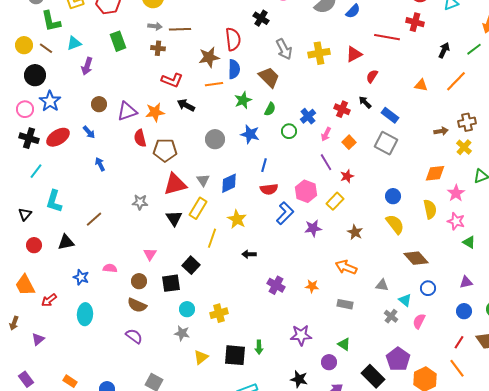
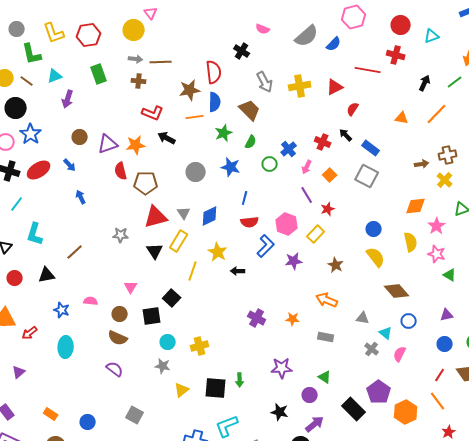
black arrow: (249, 254) -> (238, 271), moved

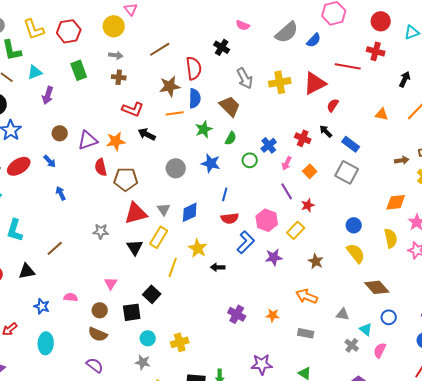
brown line: (161, 62) -> (160, 49), moved, turned -30
red triangle: (335, 87) -> (315, 83), size x1.4

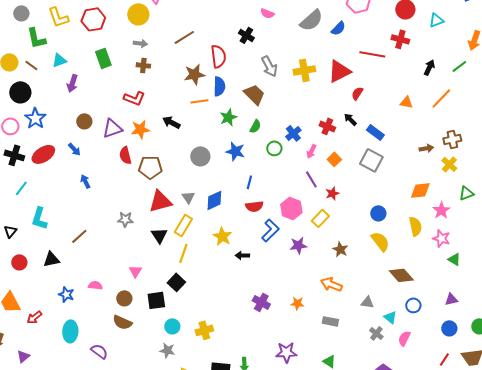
red L-shape: (133, 109) -> (134, 98), moved
yellow line: (173, 267) -> (183, 253), moved
purple semicircle: (95, 365) -> (99, 351), moved

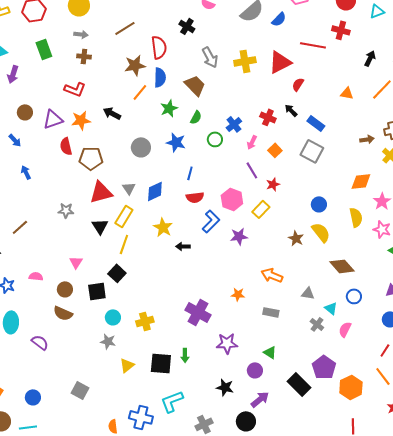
orange line: (199, 101) -> (140, 92), turned -42
brown star: (340, 249) -> (296, 238), moved
purple cross: (261, 302) -> (198, 312), moved, size x1.4

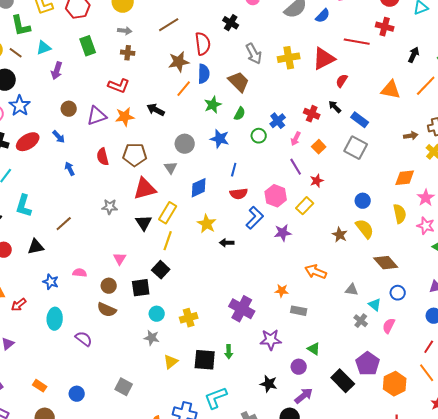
orange triangle: (347, 93) -> (391, 90), size x1.5
red semicircle: (66, 146) -> (103, 157), moved
gray triangle: (129, 188) -> (171, 168), moved
gray rectangle: (271, 312) -> (299, 311), moved

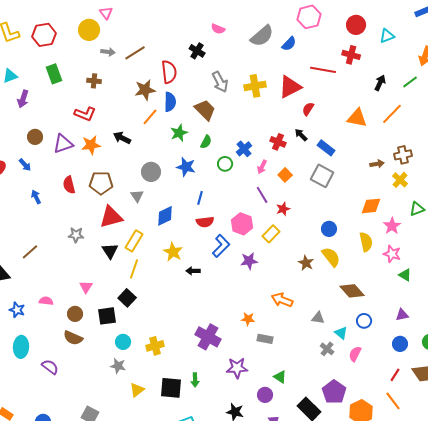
gray arrow: (125, 31) -> (108, 52), moved

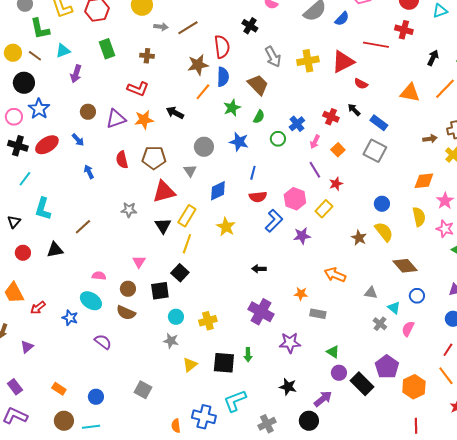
red semicircle: (308, 109) -> (361, 84), turned -96
black arrow: (193, 271) -> (259, 269), moved
blue star: (17, 310) -> (70, 318), moved
cyan ellipse: (21, 347) -> (91, 301), moved, turned -60
purple circle: (265, 395) -> (339, 373), moved

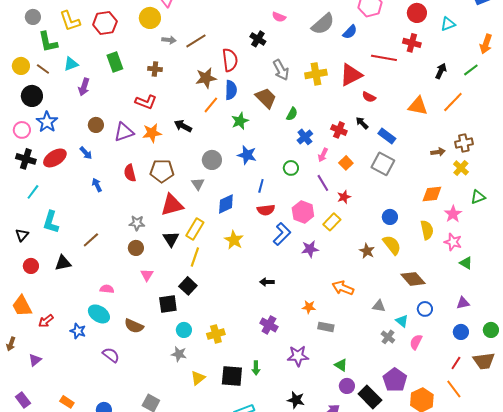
green semicircle: (259, 117) -> (292, 114), moved
green circle: (278, 139) -> (291, 168), moved
brown circle: (128, 289) -> (136, 248), moved
purple cross: (261, 312) -> (269, 325), size x0.7

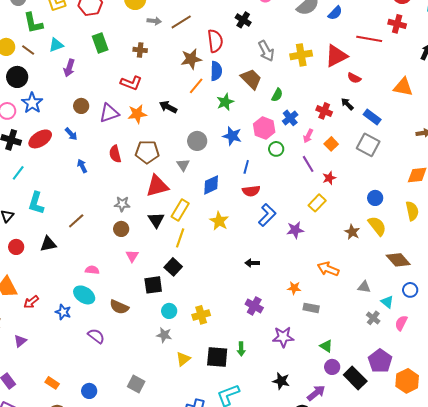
pink hexagon: (303, 212) -> (264, 128), moved

